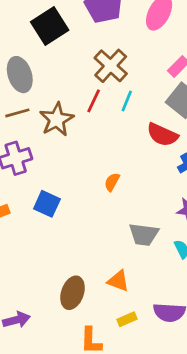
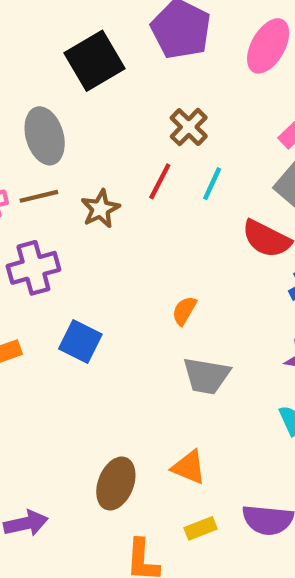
brown cross: (111, 66) -> (189, 127), size x0.7
brown star: (57, 119) -> (100, 209), size x0.7
gray trapezoid: (144, 234) -> (206, 376), moved

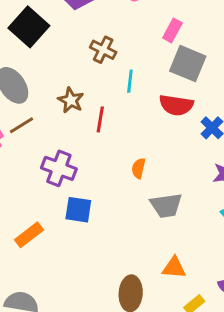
red line: (160, 181) -> (100, 119), moved
brown star: (100, 209) -> (71, 100), moved
purple cross: (33, 268) -> (59, 168), moved, turned -36

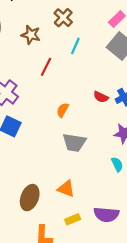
brown star: (71, 100) -> (31, 35), moved, turned -30
red semicircle: (176, 105) -> (101, 97), moved, size x0.6

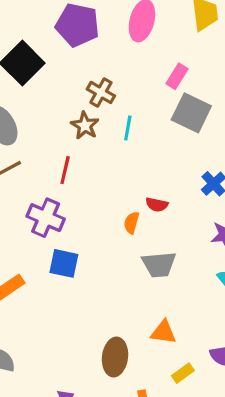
brown star: (31, 35) -> (85, 126), moved, turned 30
red line: (46, 67) -> (65, 170), moved
red semicircle: (101, 97) -> (157, 205), moved

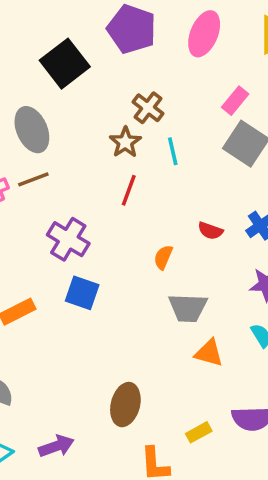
cyan line: (128, 128) -> (173, 151), turned -30
red line: (65, 170) -> (129, 190), moved
red semicircle: (157, 205) -> (210, 231), moved
orange triangle: (163, 332) -> (209, 353), moved

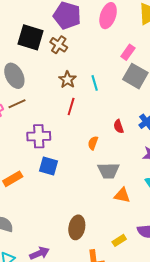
black square: (65, 64) -> (31, 37), turned -32
brown cross: (148, 108) -> (59, 45), moved
red semicircle: (210, 231) -> (119, 126), turned 56
purple cross: (68, 239) -> (39, 136), turned -30

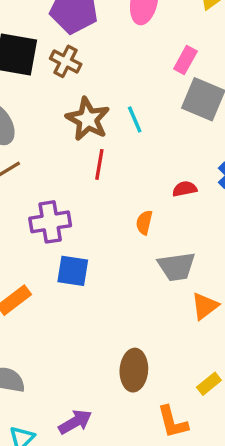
brown star: (67, 80) -> (88, 119), size x1.4
red semicircle: (119, 126) -> (185, 189), turned 104
orange triangle: (122, 195) -> (205, 306), turned -42

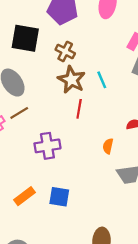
brown cross: (66, 61) -> (65, 51), moved
blue square: (73, 271) -> (59, 197), moved

